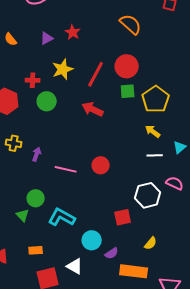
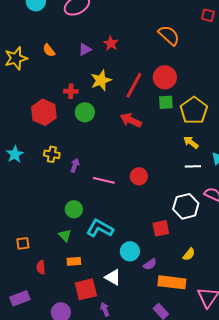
green triangle: (23, 215) -> (65, 235), moved

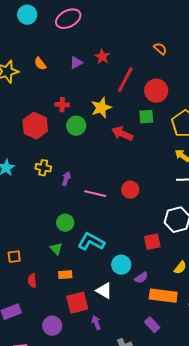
orange semicircle: (169, 35) -> (160, 49), size x0.6
yellow star: (101, 80) -> (101, 108), moved
red line: (134, 85) -> (125, 80), moved
green square: (166, 102) -> (146, 117), moved

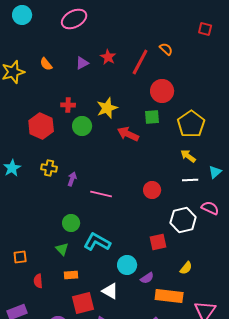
cyan circle: (27, 15) -> (22, 15), moved
red line: (125, 80) -> (140, 62), moved
red circle: (130, 190) -> (152, 190), moved

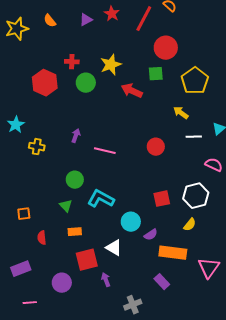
yellow arrow: (188, 156) -> (181, 113), moved
yellow cross: (49, 168) -> (37, 147), moved
white hexagon: (183, 220) -> (196, 196), moved

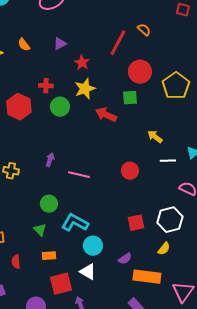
red star: (112, 14) -> (82, 63), moved
yellow pentagon: (195, 81) -> (176, 86), moved
cyan circle: (131, 222) -> (93, 246), moved

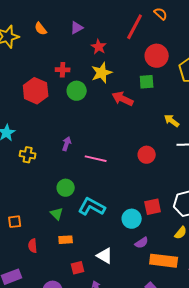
cyan circle: (93, 246) -> (132, 219), moved
red square: (61, 284) -> (78, 268), size x0.6

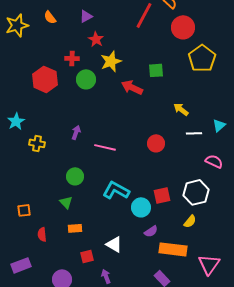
red star: (99, 47) -> (96, 39), moved
red circle: (157, 56) -> (183, 27), moved
cyan L-shape: (92, 207) -> (116, 190), moved

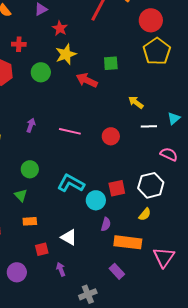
red circle: (183, 27) -> (151, 20), moved
red star: (96, 39) -> (60, 28), moved
red cross: (72, 58) -> (19, 44), moved
pink line: (105, 147) -> (70, 131), moved
purple semicircle: (151, 231) -> (106, 224), turned -40

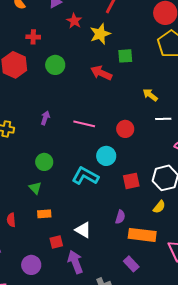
yellow star: (66, 54) -> (100, 34), moved
cyan circle: (96, 200) -> (106, 156), moved
purple arrow: (61, 269) -> (75, 262), size x1.6

